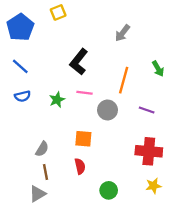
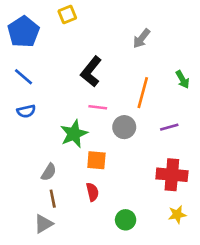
green star: (57, 100) -> (74, 134), moved, size x1.5
purple line: (147, 110) -> (169, 127), turned -35

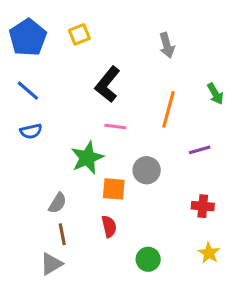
yellow square: (67, 15) -> (79, 34), moved
gray arrow: (141, 38) -> (167, 45), turned -54
gray circle: (124, 127) -> (147, 170), moved
red cross: (172, 175) -> (203, 206), size x0.6
yellow star: (177, 215) -> (209, 253), turned -30

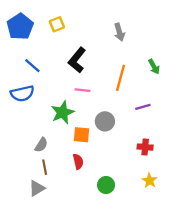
blue line: (28, 91) -> (32, 66), moved
blue semicircle: (31, 131) -> (22, 93), size x1.5

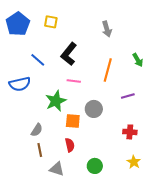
yellow square: (57, 24) -> (51, 22), turned 32
blue line: (32, 66) -> (38, 60), moved
gray triangle: (37, 188) -> (57, 169), moved, turned 49

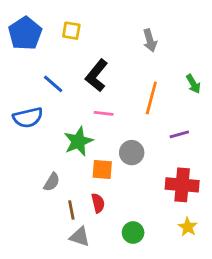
red cross: (130, 132) -> (182, 185), size x1.6
brown line: (40, 150) -> (71, 210), moved

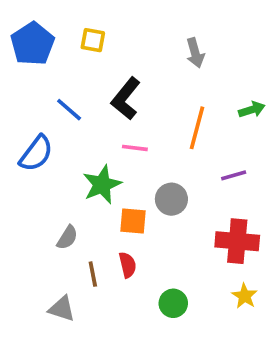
green arrow: (193, 84) -> (252, 110), turned -78
blue semicircle: (28, 118) -> (36, 153), turned -40
gray triangle: (80, 237) -> (62, 309), moved

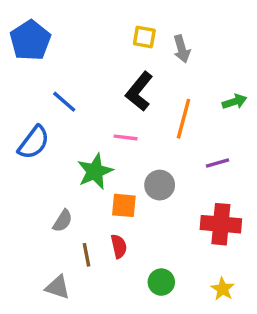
yellow square: (93, 40) -> (144, 37), moved
black L-shape: (126, 99) -> (139, 91), moved
yellow star: (245, 296) -> (223, 289), moved

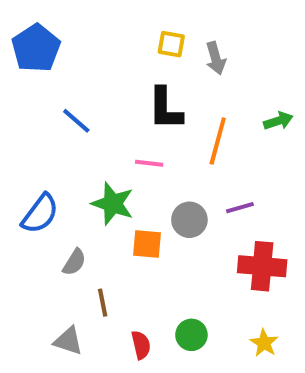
black L-shape: (139, 91) -> (165, 109), turned -39
blue semicircle: (34, 143) -> (40, 214), moved
purple line: (217, 163) -> (240, 208), moved
green star: (95, 171) -> (113, 204), turned -30
red semicircle: (119, 246) -> (141, 345), moved

